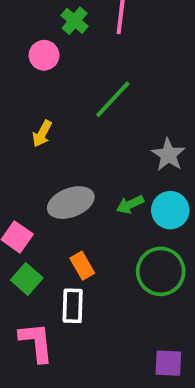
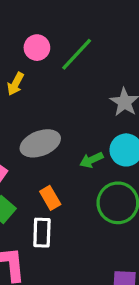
pink circle: (44, 55) -> (37, 48), moved
green arrow: (130, 204) -> (91, 160), moved

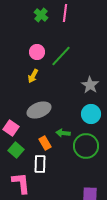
yellow arrow: (15, 84) -> (33, 76), moved
green arrow: (91, 160) -> (63, 133), moved, turned 32

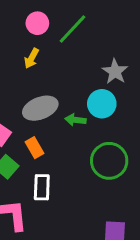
cyan circle: (91, 114) -> (102, 104), moved
green arrow: (63, 133) -> (75, 120), moved
orange rectangle: (45, 143) -> (34, 148), moved

